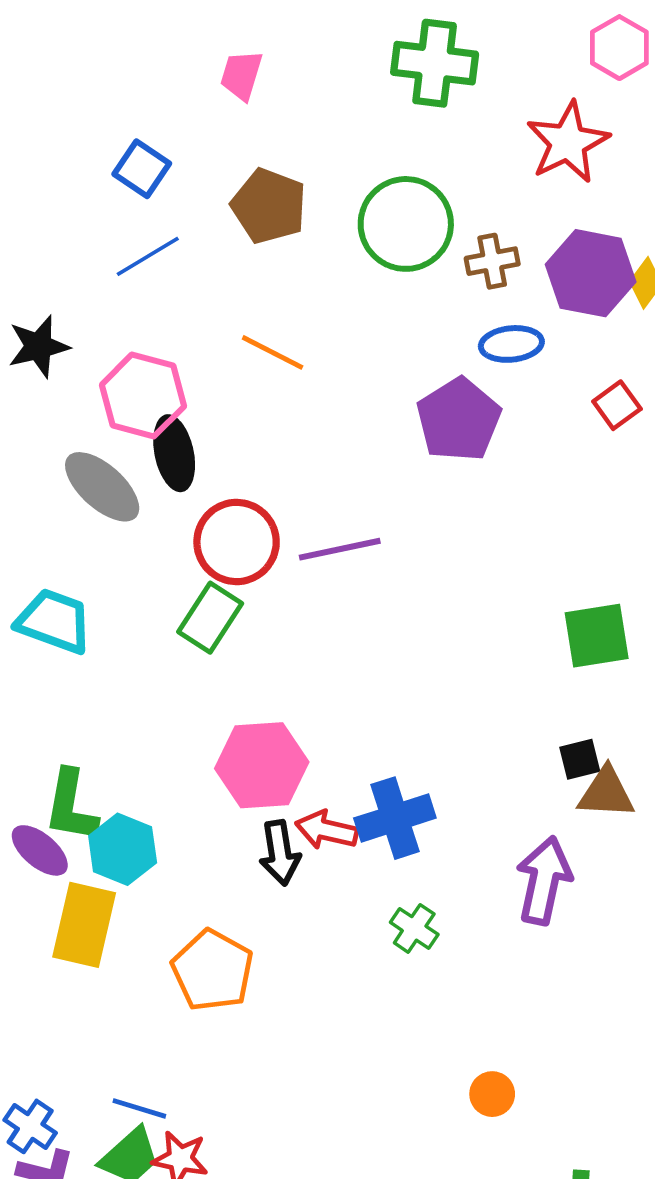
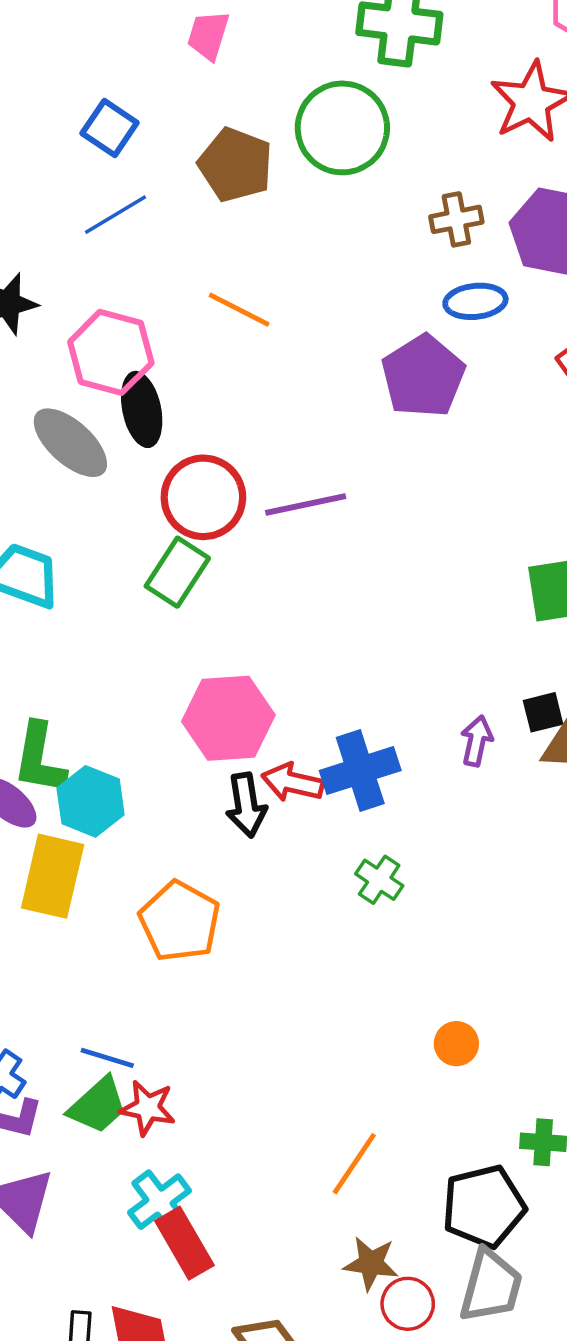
green circle: (406, 224) -> (342, 128), moved
purple arrow: (544, 880) -> (477, 741), moved, size x0.6

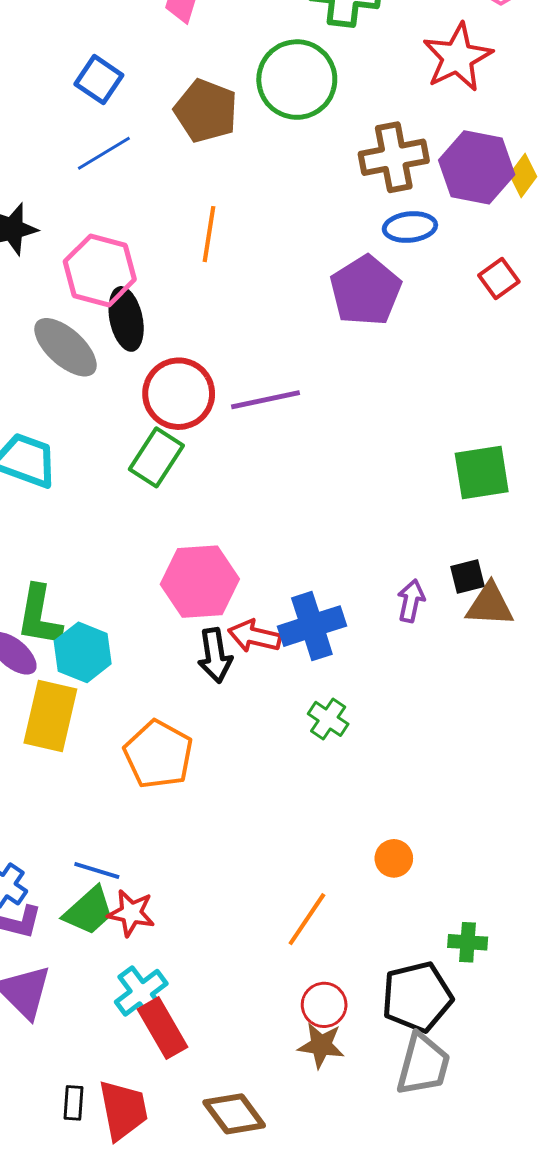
brown cross: (456, 219) -> (394, 157), size x1.5
orange line: (239, 310) -> (209, 234), turned 72
orange line: (354, 1164) -> (307, 919), moved
red circle: (408, 1304) -> (324, 1005), moved

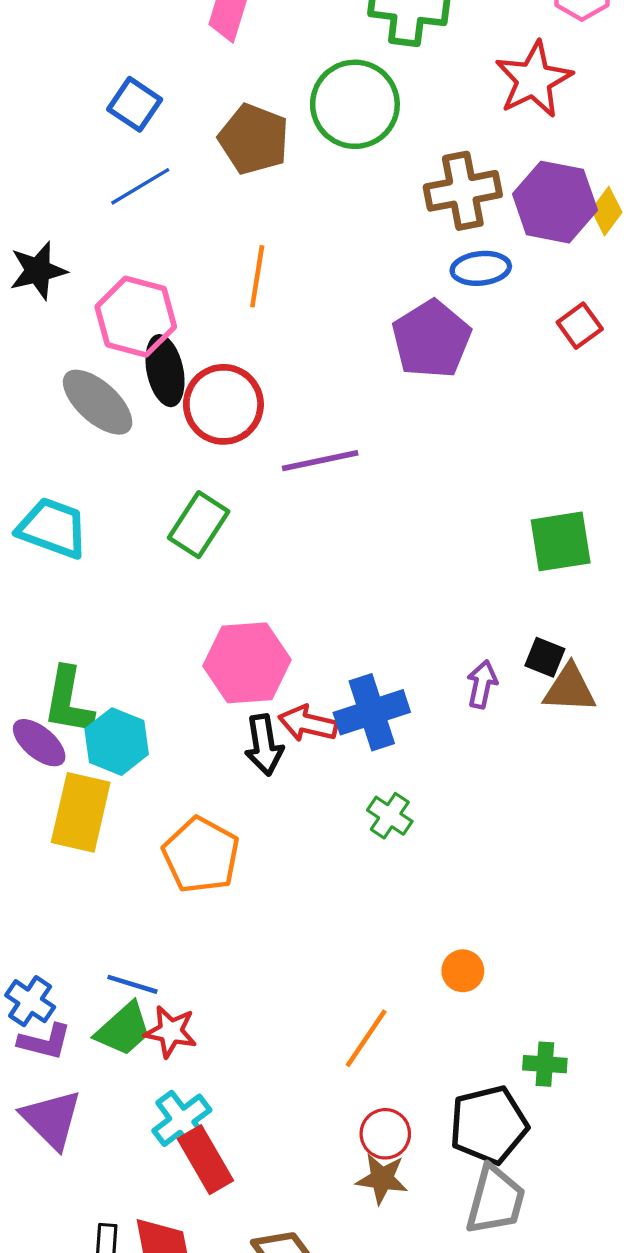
red circle: (179, 394) -> (223, 404), moved
black square: (468, 577) -> (545, 657), turned 36

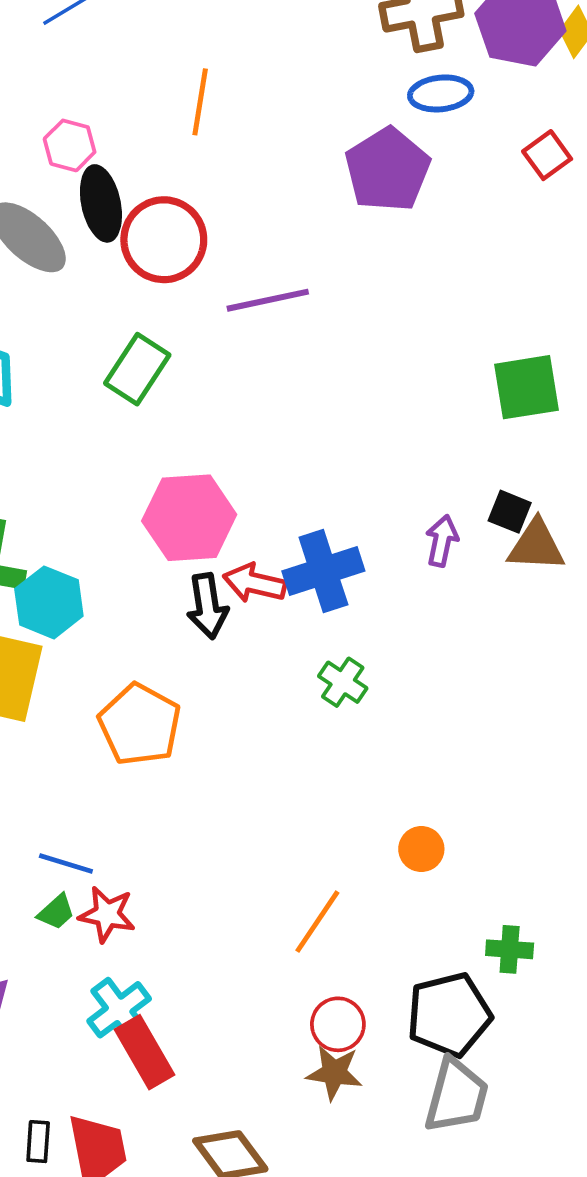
pink hexagon: (136, 317) -> (70, 145), size x0.6
green trapezoid: (123, 1029) -> (56, 912), size x0.6

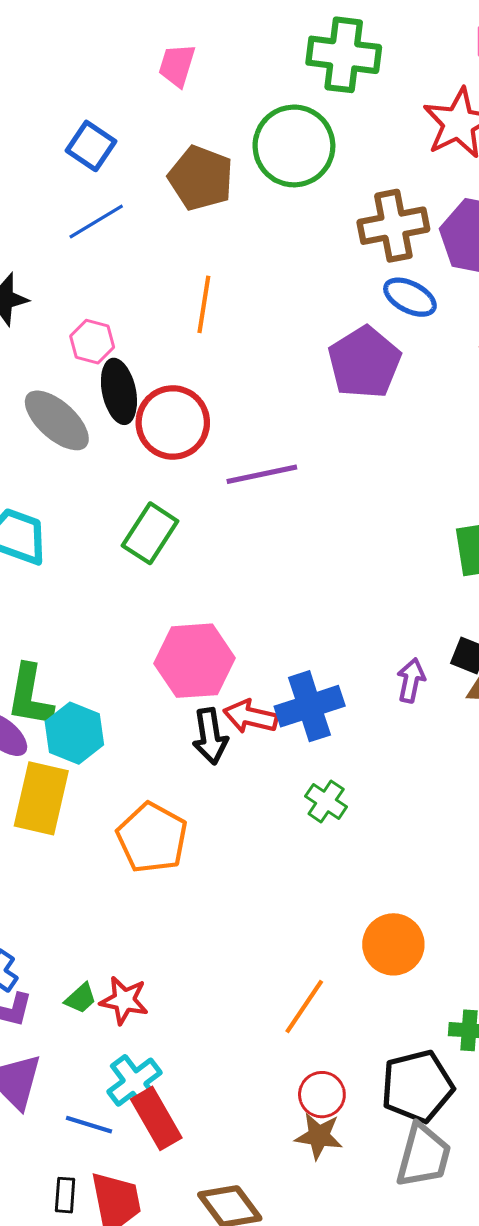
blue ellipse: (441, 93) -> (410, 297), turned 33
orange circle: (421, 849) -> (393, 944), size x1.6
blue line: (66, 864) -> (89, 1125), moved

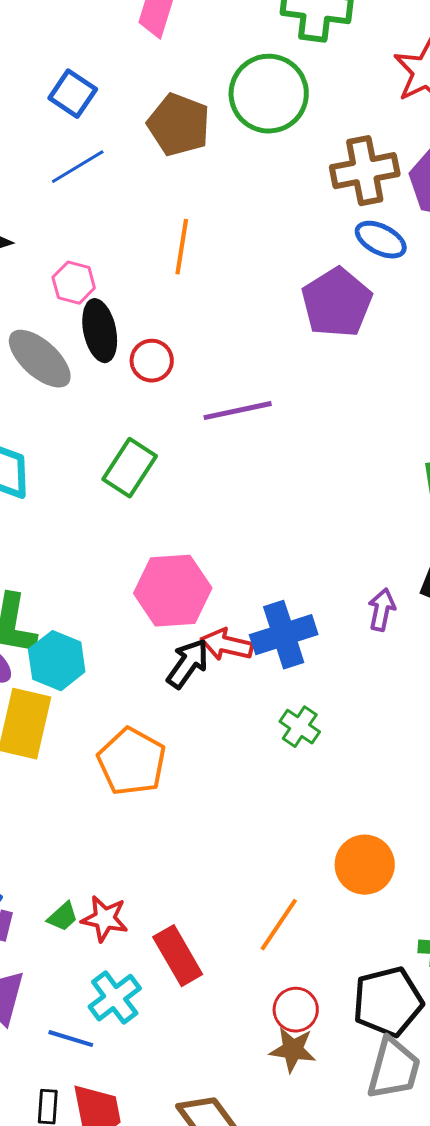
red circle: (173, 422) -> (152, 361), size x0.6
black arrow: (210, 736) -> (188, 664), turned -136
red rectangle: (156, 1118) -> (178, 956), moved

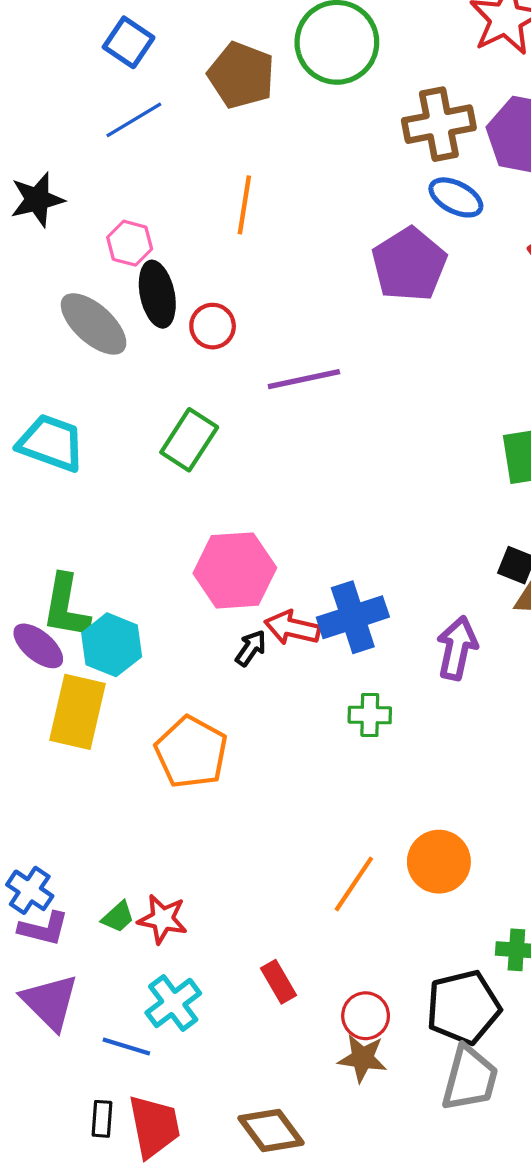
purple arrow: (382, 610) -> (457, 648), moved, size x1.4
black arrow: (188, 664) -> (251, 648), size x0.7
green cross: (300, 727) -> (370, 715), turned -33
orange line: (279, 925) -> (354, 884), moved
red rectangle: (178, 956) -> (278, 982), moved, size x0.7

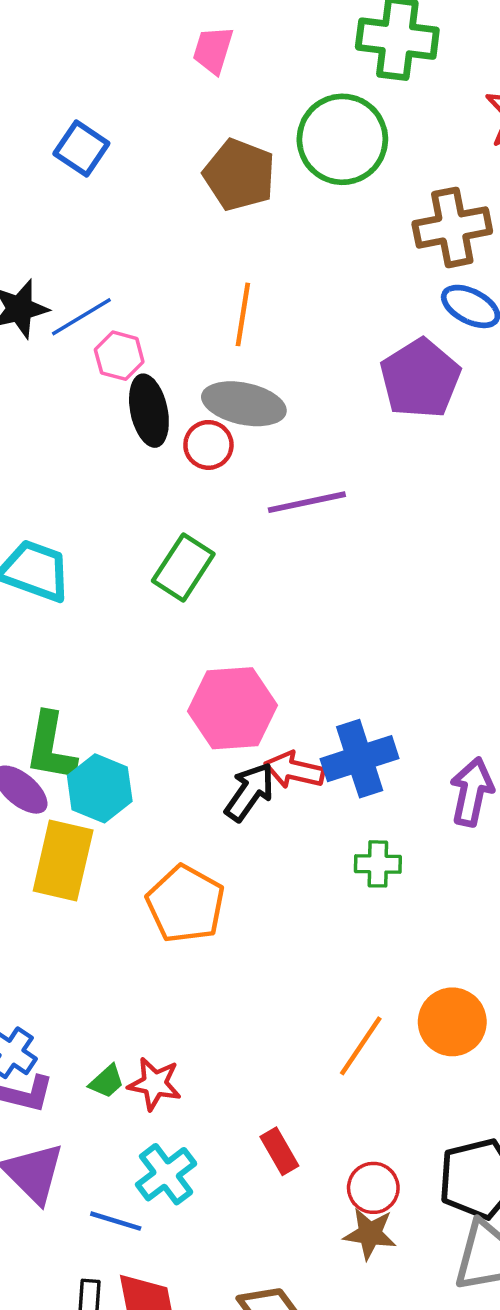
blue square: (129, 42) -> (81, 148), moved
blue line: (134, 120) -> (81, 317), moved
gray ellipse: (94, 324) -> (244, 404), moved, turned -30
black arrow: (251, 648) -> (250, 792), size x1.5

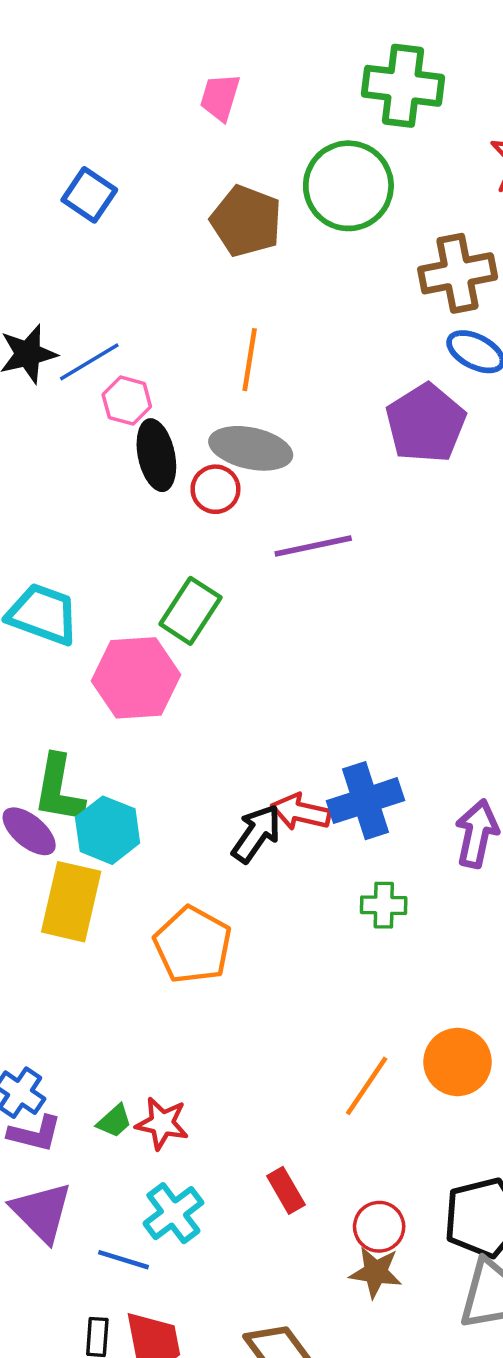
pink hexagon: (232, 708) -> (136, 678), moved

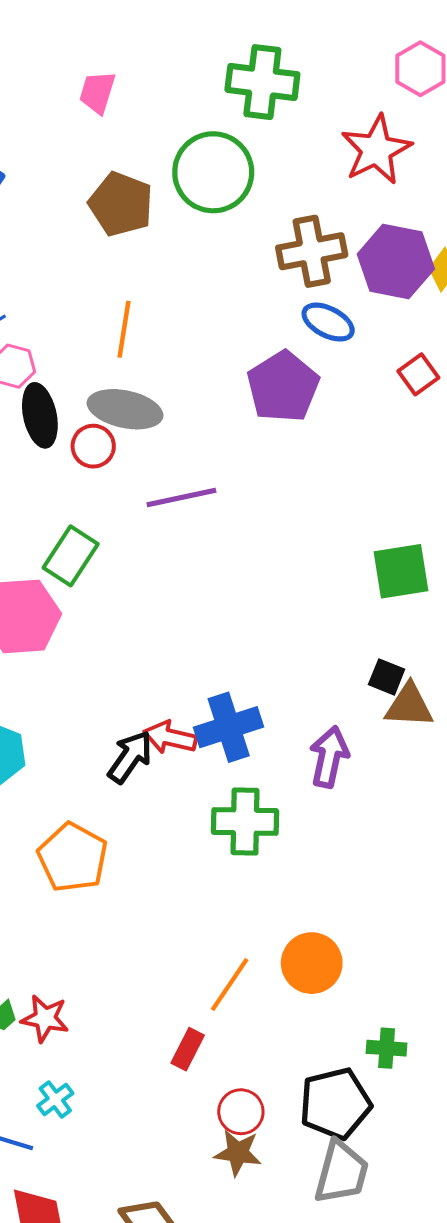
green cross: (384, 905) -> (245, 822), size x1.6
red rectangle: (286, 1190) -> (188, 1049), moved, turned 57
cyan cross: (173, 1213) -> (55, 1099), size x0.7

